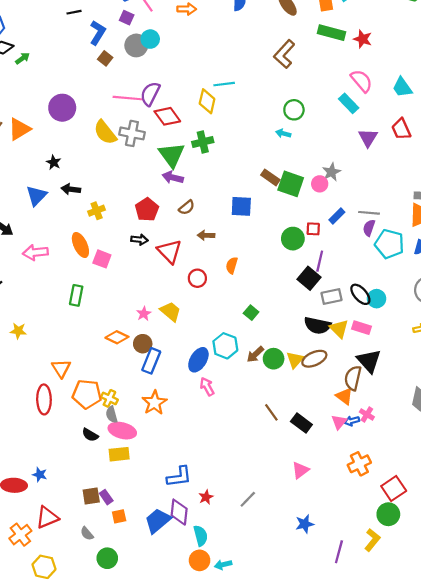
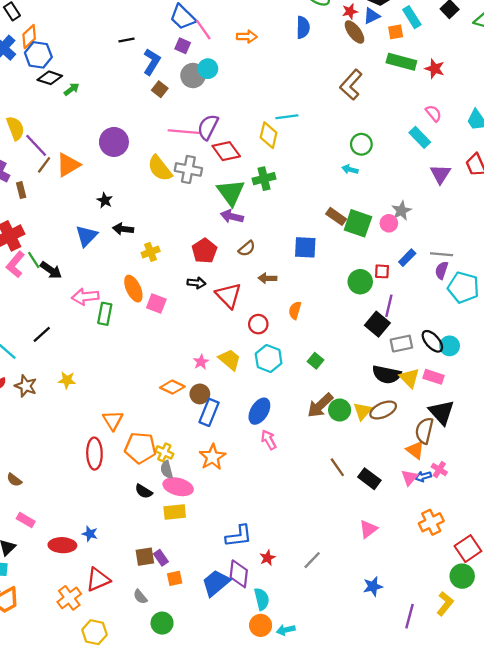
pink semicircle: (362, 81) -> (434, 113), size x0.7
green rectangle: (76, 295) -> (105, 314), moved
cyan hexagon: (225, 346) -> (269, 358), moved
brown arrow: (255, 354) -> (320, 405), size x1.4

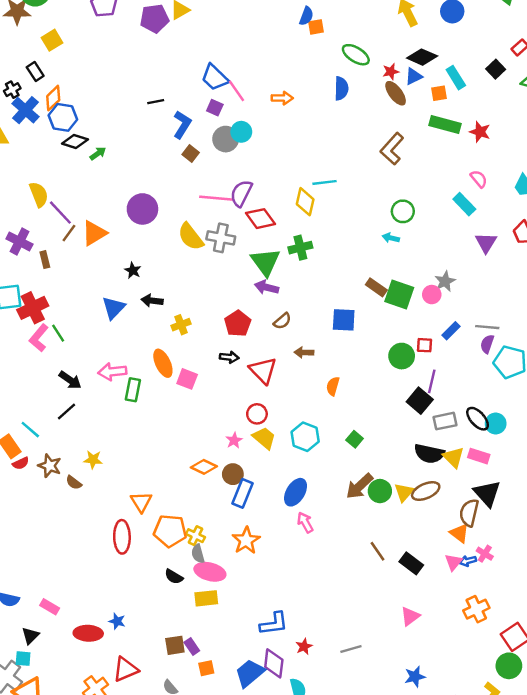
black arrow: (51, 270) -> (70, 380), moved
red circle: (258, 324) -> (257, 414), moved
brown semicircle: (14, 480) -> (74, 483), moved
gray line: (312, 560) -> (351, 649), turned 30

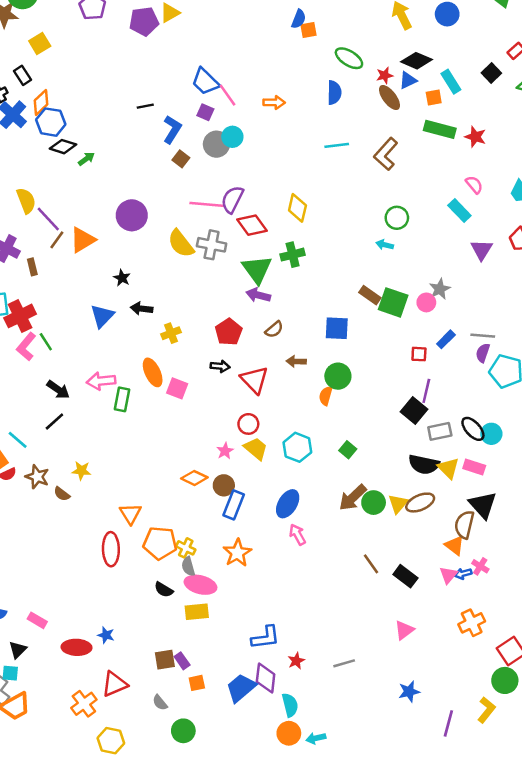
cyan line: (324, 182) -> (337, 145), moved
green circle: (402, 356) -> (338, 376), moved

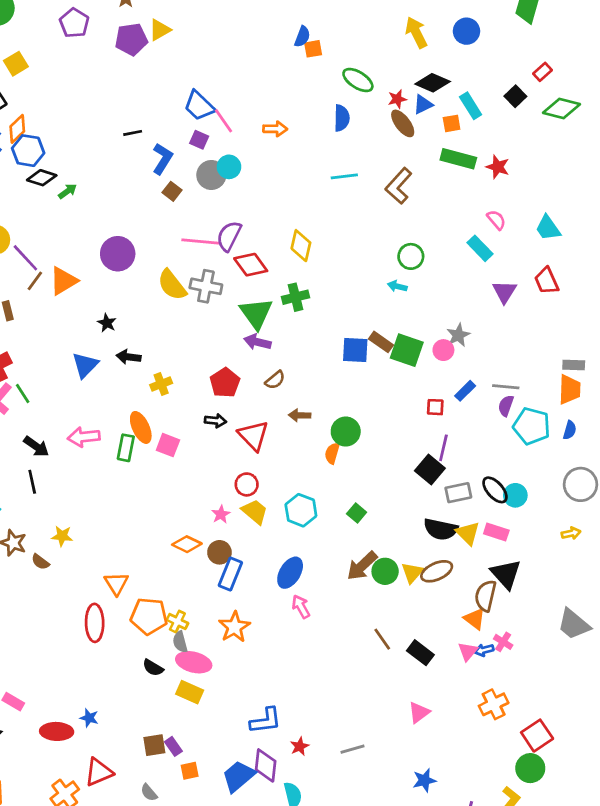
blue square: (337, 328) -> (355, 350), moved
green rectangle: (122, 399) -> (126, 448), moved
black line: (54, 422) -> (32, 482), turned -60
yellow rectangle: (197, 612) -> (190, 692), turned 30

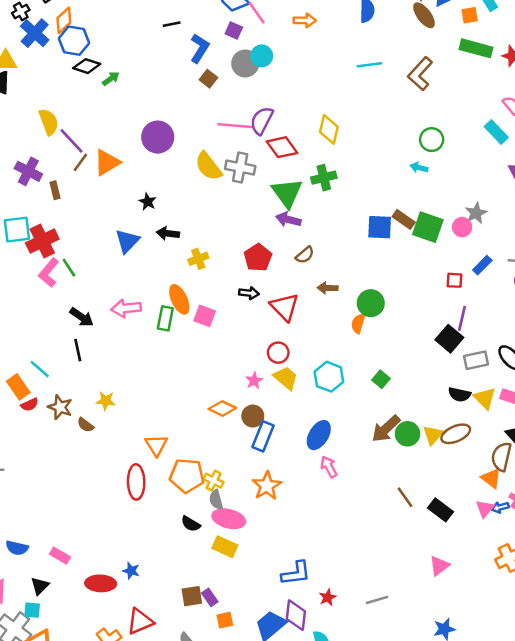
black semicircle: (441, 529) -> (460, 394), size x0.7

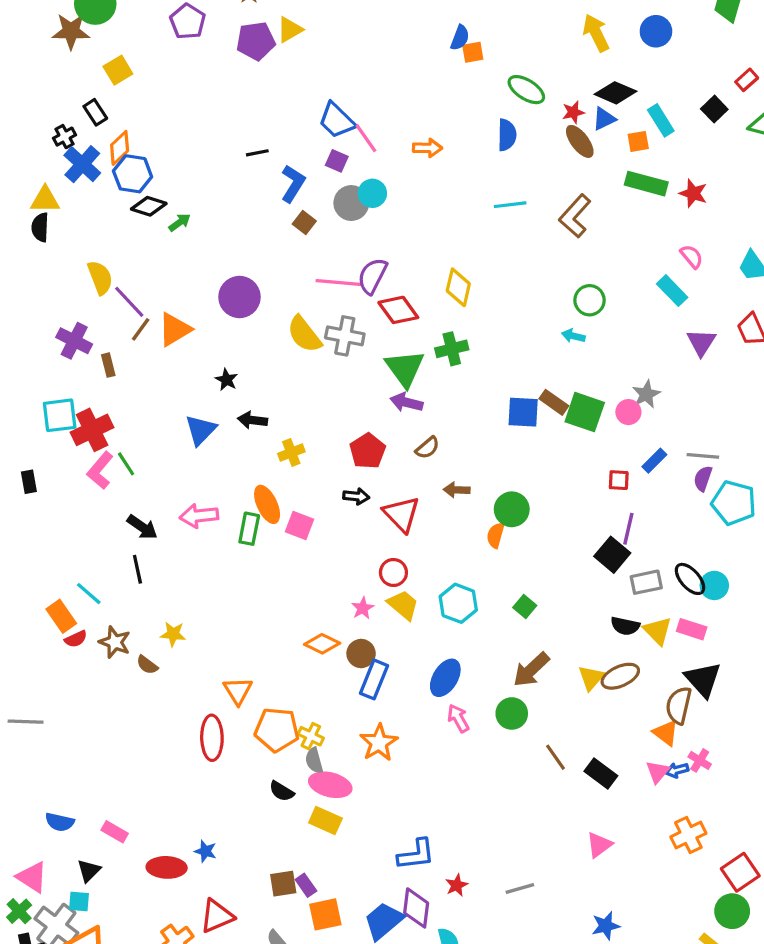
green circle: (408, 434) -> (512, 713), moved
orange square: (225, 620) -> (325, 914), size x1.5

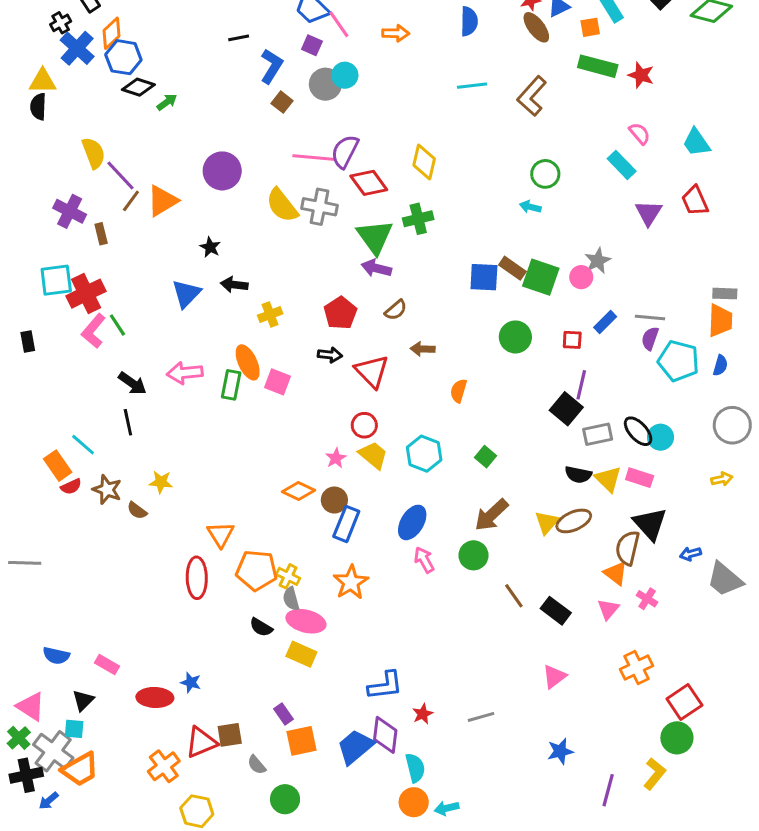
green circle: (512, 509) -> (515, 337), moved
blue arrow: (677, 770) -> (690, 554), moved
brown square: (283, 884) -> (230, 735), moved

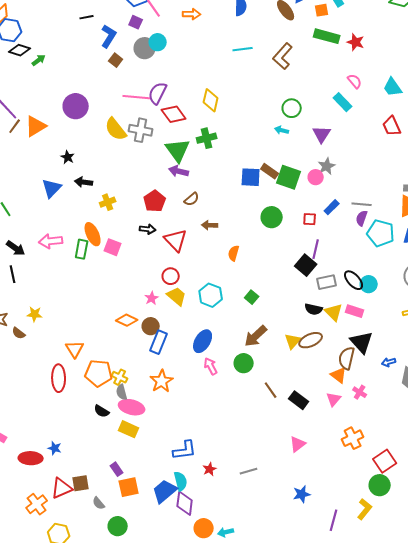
purple triangle: (649, 213) -> (322, 134), moved
purple diamond: (385, 735) -> (185, 503), moved
cyan semicircle: (415, 768) -> (181, 481), moved

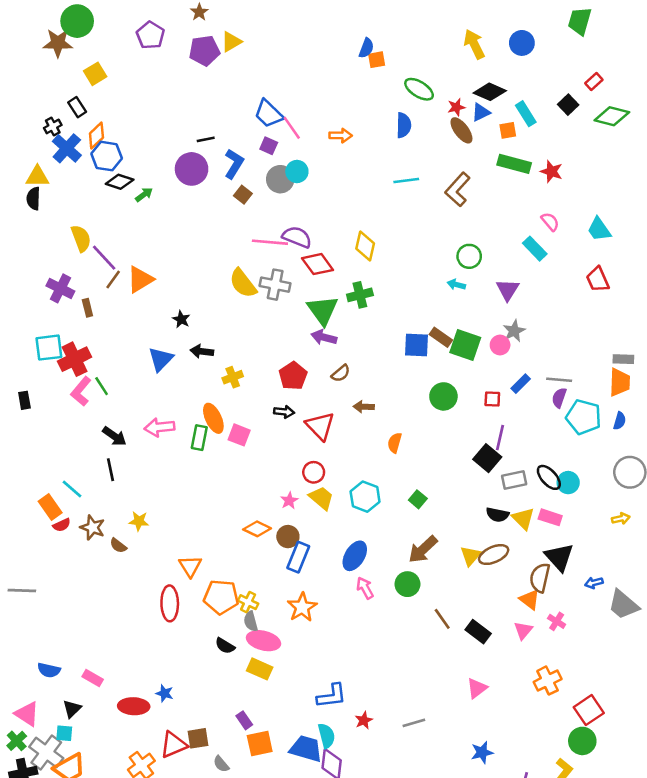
purple semicircle: (158, 93) -> (297, 237), turned 85
purple circle: (76, 106) -> (192, 169), moved
blue trapezoid: (165, 491) -> (306, 749), turned 56

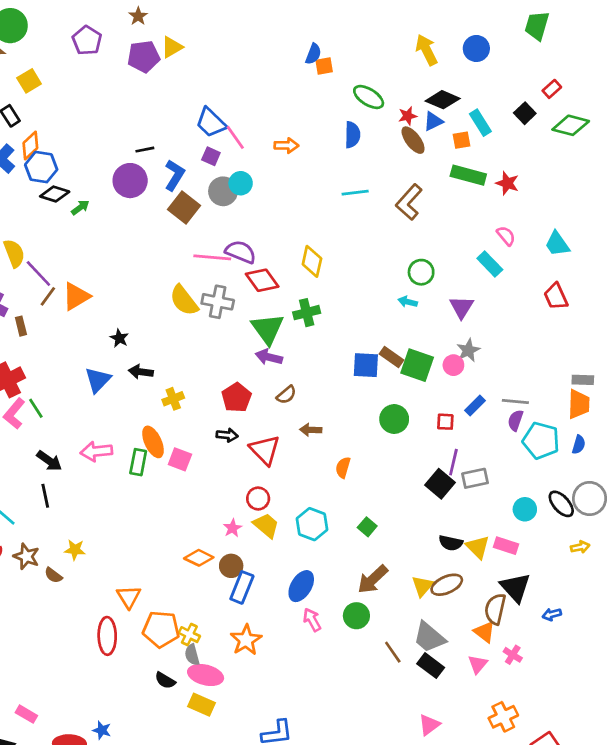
brown square: (243, 195) -> (184, 207), size x1.6
black ellipse: (549, 477) -> (561, 504), moved
gray rectangle: (514, 480) -> (475, 478), moved
gray trapezoid: (623, 605) -> (429, 637), moved

